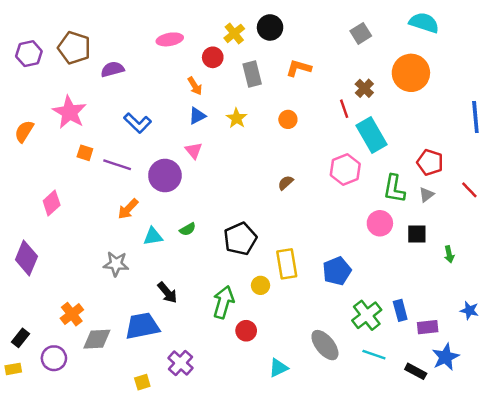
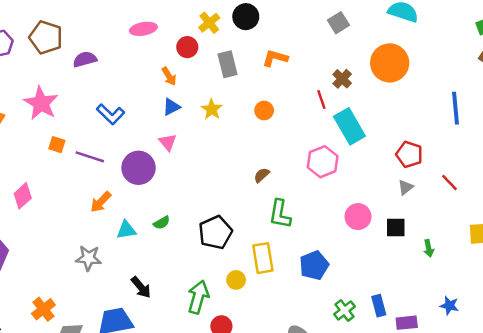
green L-shape: (394, 189) -> (280, 214), moved
green cross: (367, 315) -> (345, 310), size x0.7

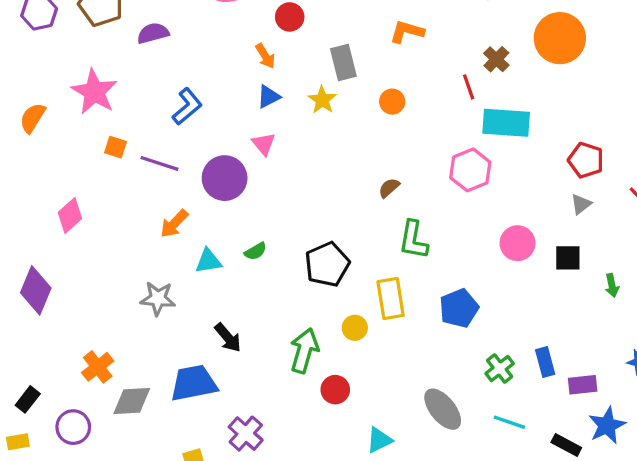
gray rectangle: (228, 64) -> (343, 63), moved
blue L-shape: (110, 114) -> (187, 106), turned -84
cyan rectangle: (349, 126) -> (506, 123), turned -56

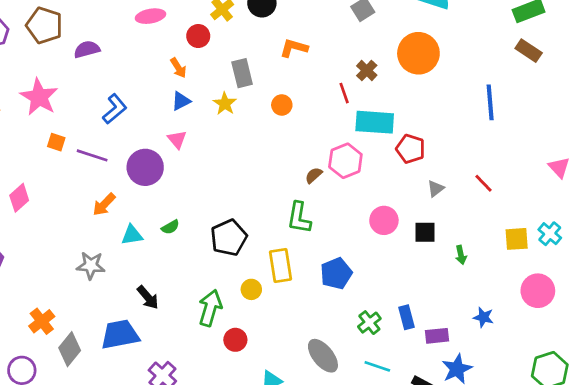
red pentagon: (586, 160) -> (410, 149), moved
brown semicircle: (389, 188) -> (314, 175), moved
gray diamond: (132, 401) -> (70, 349), turned -48

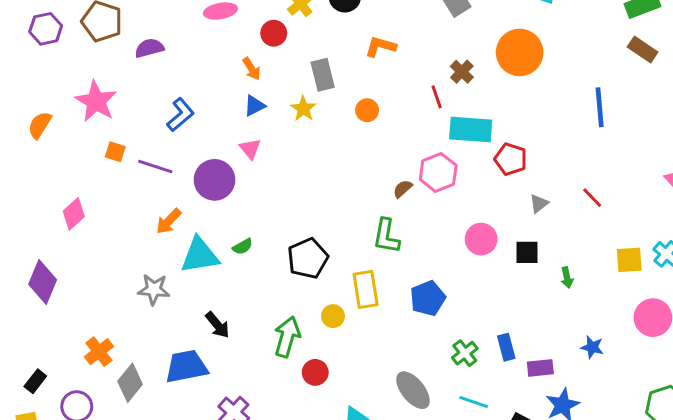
cyan triangle: (132, 235) -> (200, 255), size x1.6

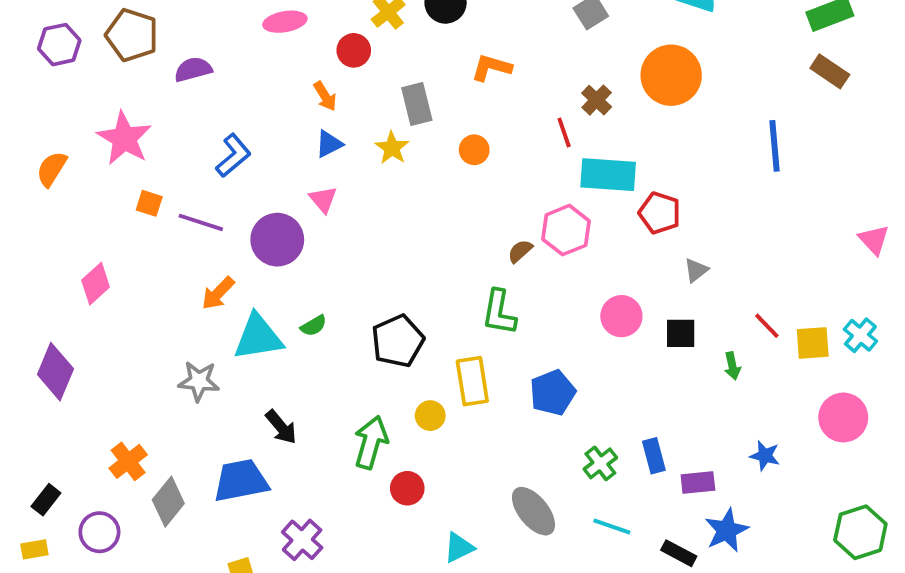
red line: (592, 198) -> (767, 326), moved

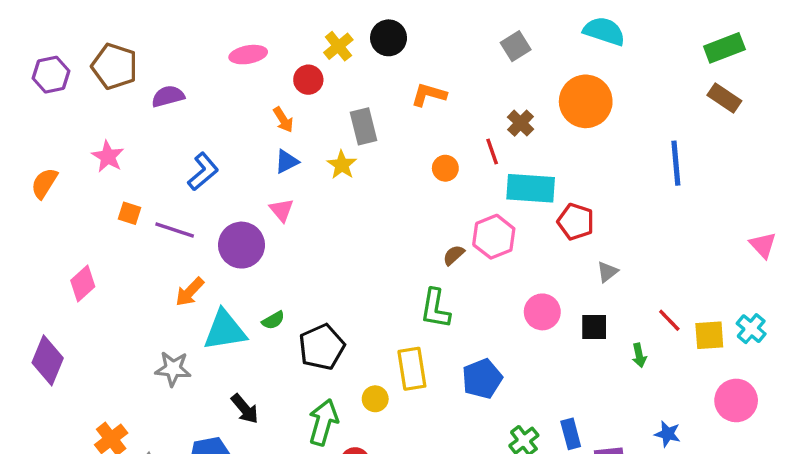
pink star: (124, 138) -> (108, 157), size x0.7
orange circle: (474, 150) -> (445, 168), moved
black pentagon: (398, 341) -> (322, 347), moved

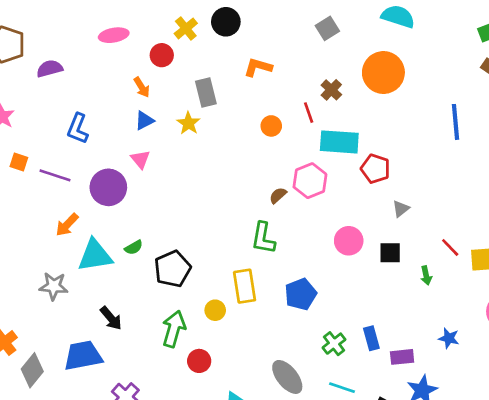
blue L-shape: (203, 172) -> (78, 129), turned 152

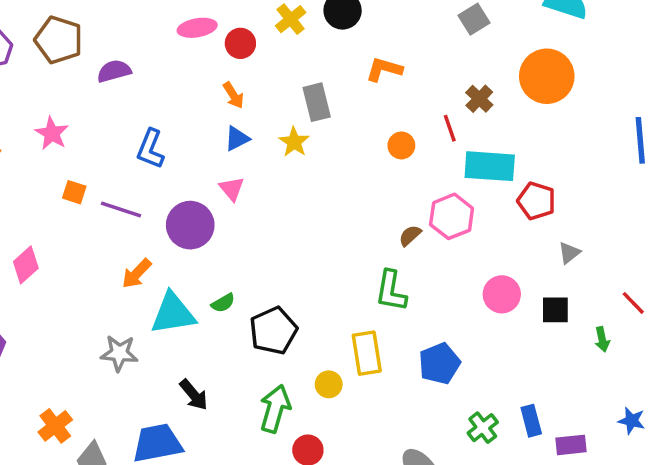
red circle: (162, 55) -> (240, 43), moved

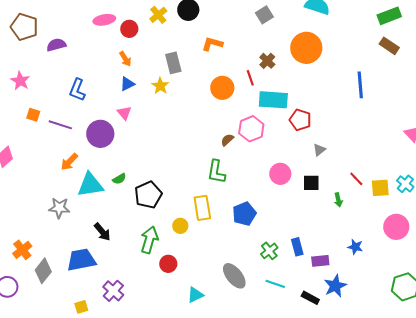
orange circle: (401, 145) -> (222, 88), size x1.5

